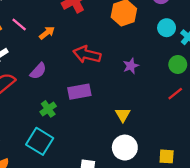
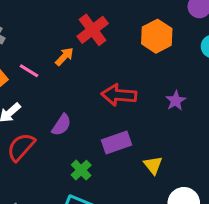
orange arrow: (47, 33) -> (64, 57), moved
yellow triangle: (123, 115) -> (153, 165), moved

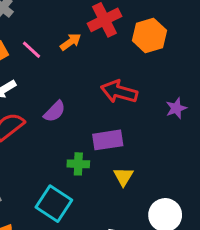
orange hexagon: (157, 36) -> (149, 36), moved
yellow triangle: (153, 165) -> (123, 177), moved
green cross: (81, 170) -> (78, 164), moved, turned 36

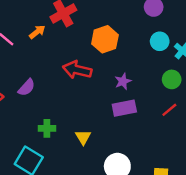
orange hexagon: (149, 36) -> (105, 39), moved
purple rectangle: (108, 140) -> (124, 108), moved

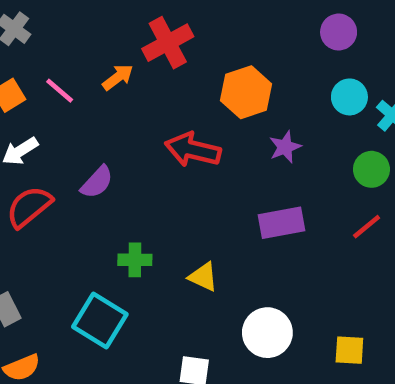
purple star: (123, 81) -> (285, 147), moved
yellow triangle: (83, 137) -> (203, 277), turned -35

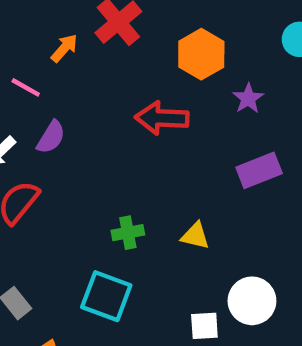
orange arrow: (118, 77) -> (64, 48), moved
purple semicircle: (97, 182) -> (51, 137), moved
white circle: (267, 333) -> (252, 301), moved

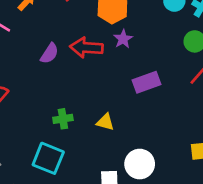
purple star: (248, 98) -> (123, 39), moved
purple semicircle: (51, 137) -> (49, 53), moved

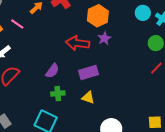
purple semicircle: (49, 53) -> (52, 71), moved
purple rectangle: (147, 82) -> (89, 72), moved

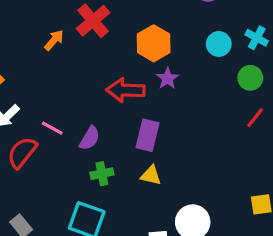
cyan circle: (143, 13) -> (219, 44), moved
pink line: (17, 24) -> (52, 128), moved
purple rectangle: (89, 72) -> (148, 135), turned -54

